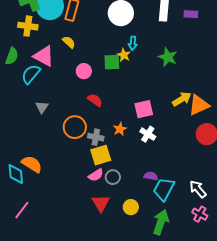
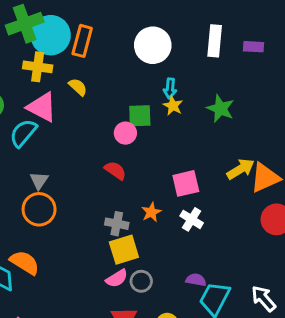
yellow cross: (28, 26) -> (38, 67), moved
yellow star: (124, 55) -> (173, 106), moved
pink circle: (84, 71) -> (125, 133), moved
orange circle: (75, 127) -> (39, 209), moved

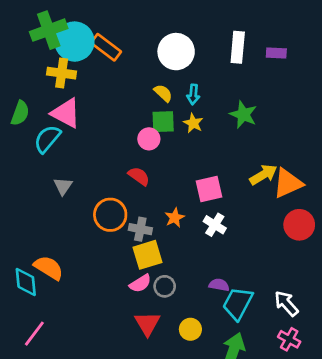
orange rectangle: (82, 41) -> (106, 47), turned -68
yellow semicircle: (78, 87) -> (163, 93), moved
yellow star: (173, 106) -> (193, 123), moved
orange circle: (39, 209) -> (110, 215), moved

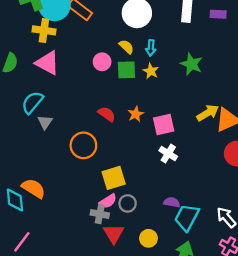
cyan semicircle: (47, 139) -> (32, 102), moved
pink circle: (149, 139) -> (102, 62), moved
orange star: (175, 218) -> (136, 114), moved
gray cross: (140, 229) -> (100, 214), moved

